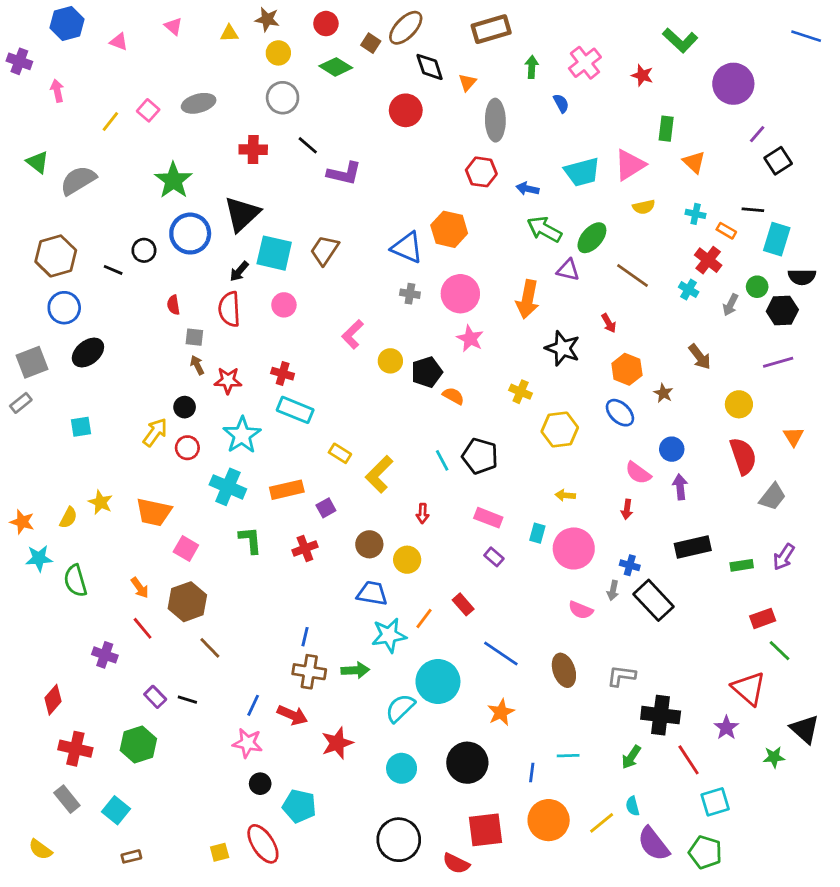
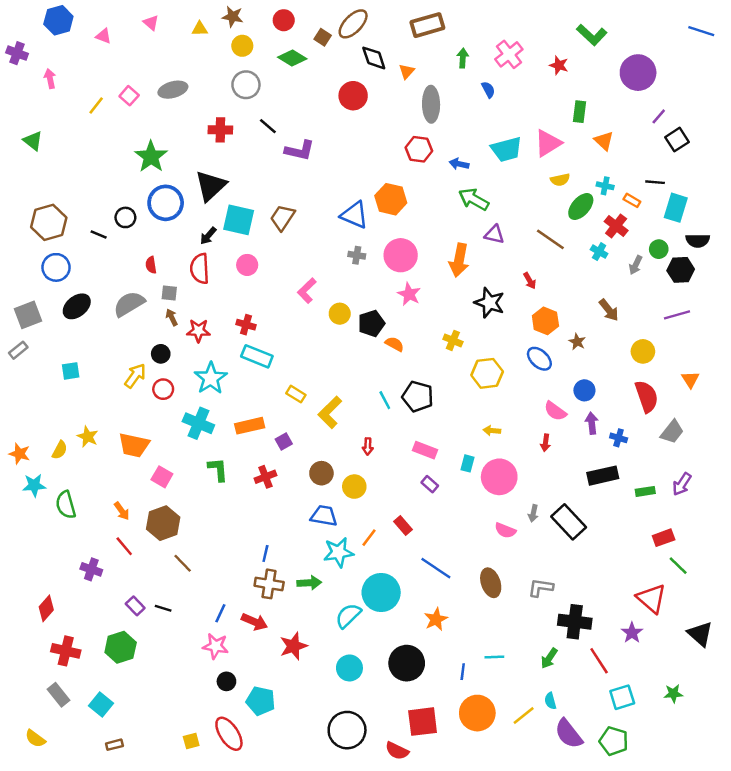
gray semicircle: (78, 180) -> (129, 304), moved
green ellipse: (592, 238) -> (581, 207), moved
blue cross: (630, 565) -> (619, 438), moved
green star: (774, 757) -> (673, 694), moved

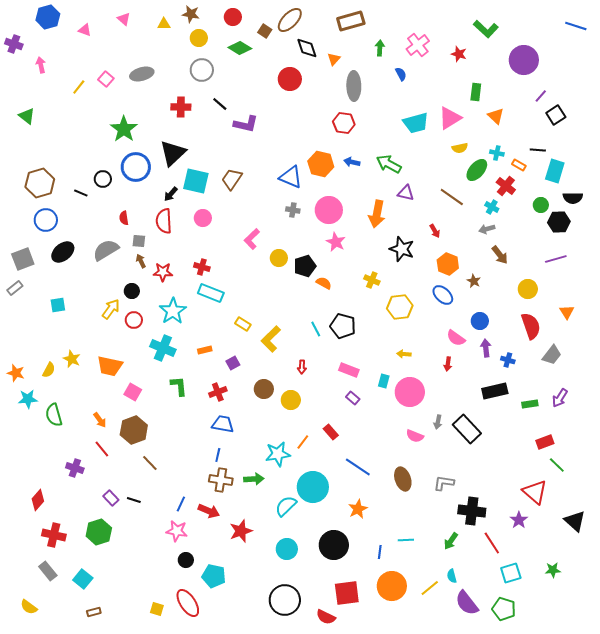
blue arrow: (459, 164) -> (352, 162), moved
gray arrow: (636, 265) -> (487, 229), moved, turned 49
orange rectangle: (250, 426) -> (205, 350), size x0.6
blue trapezoid: (324, 516) -> (223, 424), moved
yellow square: (191, 741) -> (157, 609), turned 32

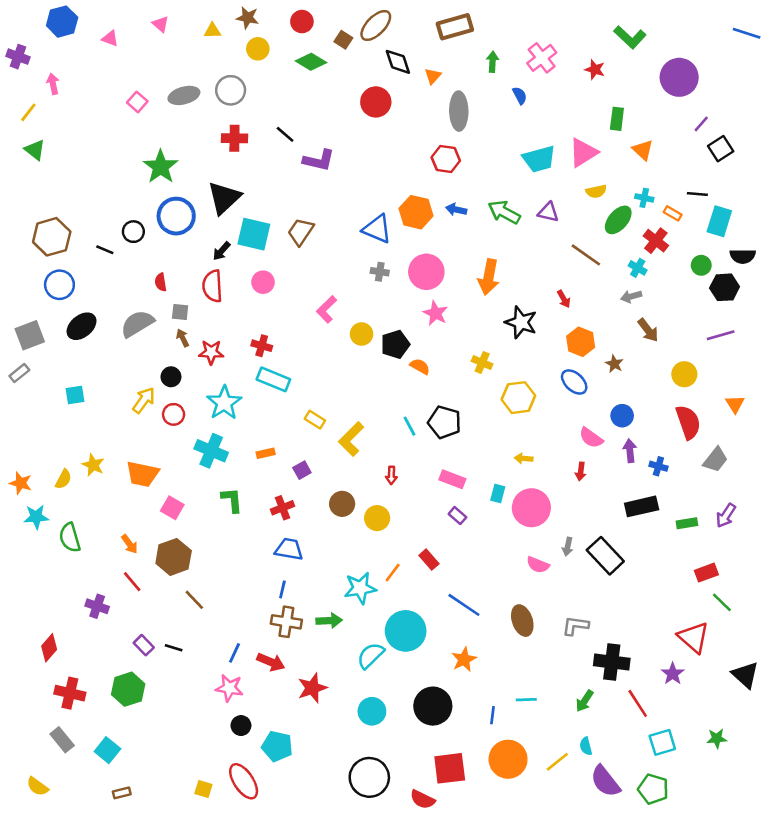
gray circle: (202, 70) -> (231, 90), moved
yellow line: (79, 87) -> (28, 112), moved
purple triangle: (406, 193) -> (548, 212), moved

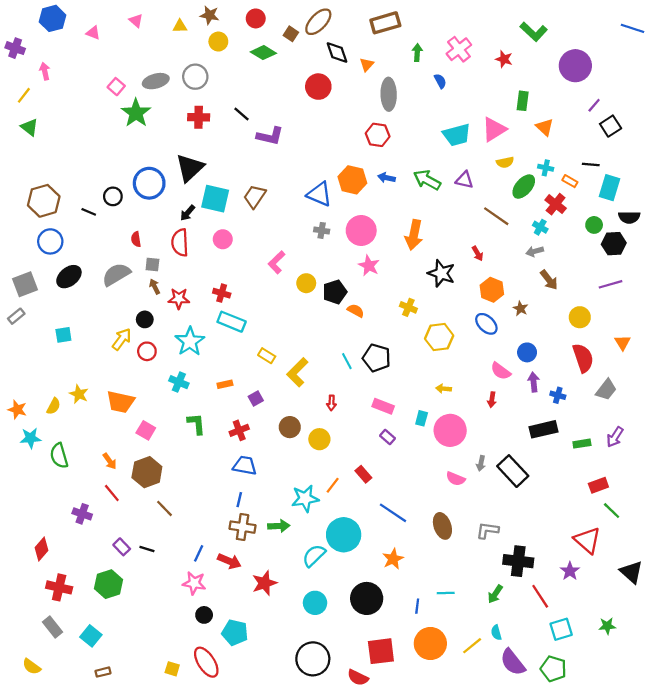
green star: (161, 167) -> (136, 113), moved
cyan cross: (211, 451) -> (179, 382), size x0.7

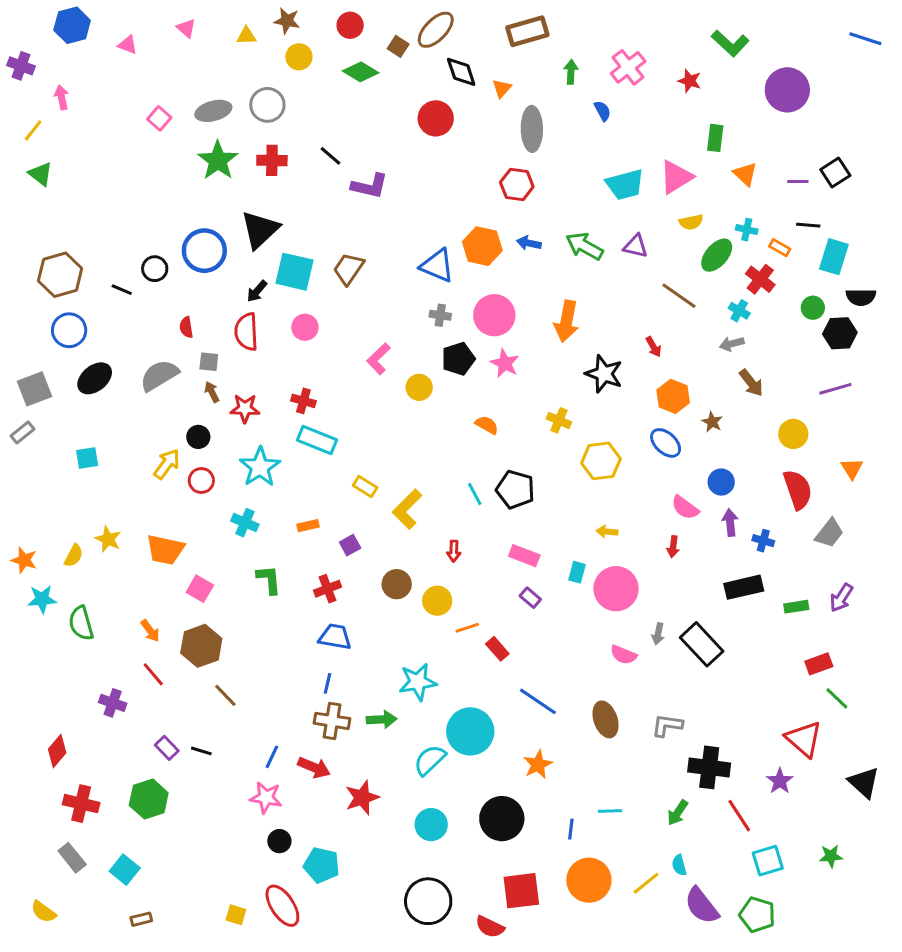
purple line: (594, 105) -> (798, 182), moved, turned 48
green star: (136, 113) -> (218, 160), moved
black pentagon: (335, 292) -> (458, 359), moved
orange line: (333, 485) -> (467, 628), moved, turned 35

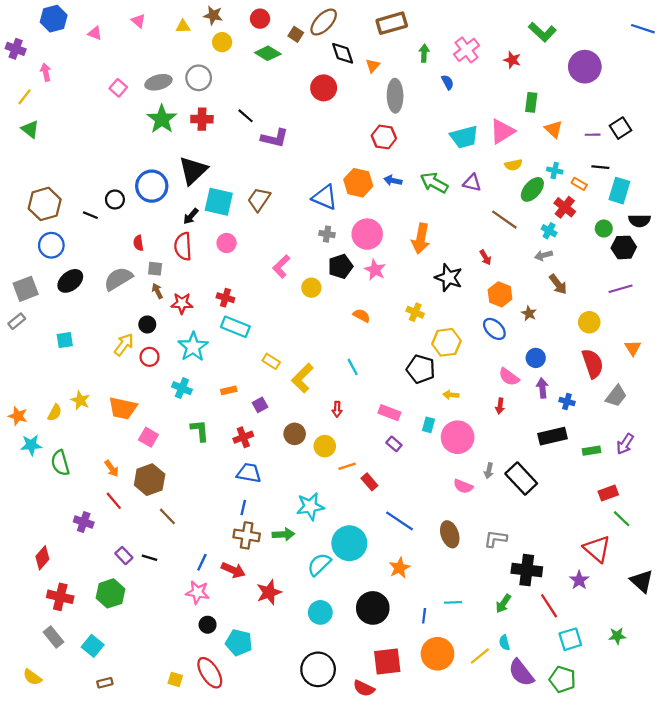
black pentagon: (515, 490) -> (421, 369), moved

